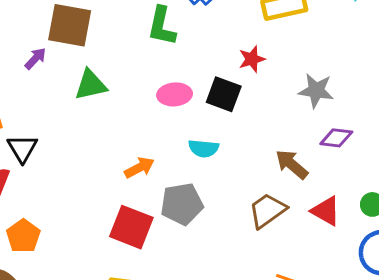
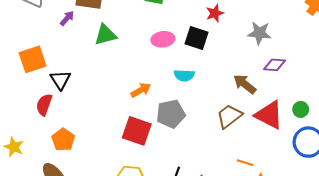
red triangle: (326, 211) -> (269, 115), size x1.4

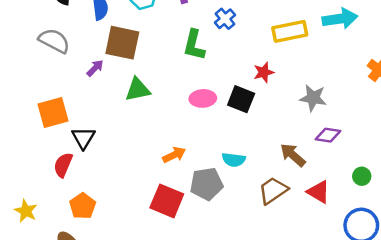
cyan semicircle: (184, 75) -> (234, 160), moved
green circle: (301, 109) -> (362, 176), moved
red triangle: (269, 115) -> (319, 192), size x0.7

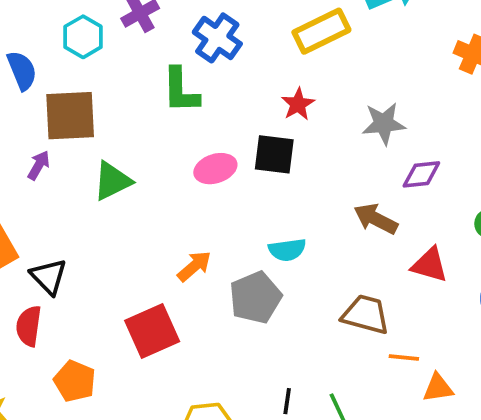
blue cross: (225, 19) -> (217, 38), size x1.4
brown trapezoid: (273, 191) -> (366, 314), moved, turned 64
red square: (167, 201) -> (152, 331), moved, turned -32

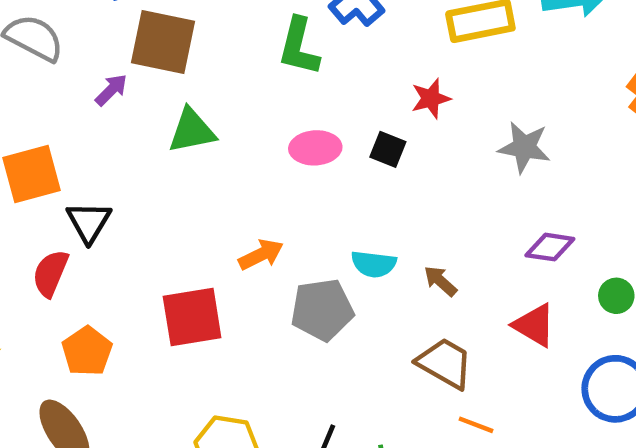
black square: (274, 154) -> (388, 149), size x0.7
purple diamond: (421, 174) -> (550, 247), moved
brown arrow: (376, 219) -> (440, 281), moved, size x0.7

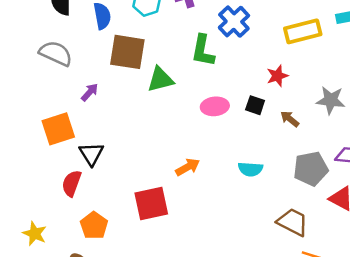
purple arrow: (111, 90) -> (90, 92), moved
green triangle: (192, 131) -> (160, 79), moved
brown arrow: (440, 281) -> (290, 119), moved
gray pentagon: (322, 310) -> (311, 169), moved

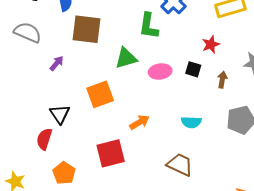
green triangle: (160, 79) -> (126, 58), moved
brown arrow: (290, 119) -> (222, 80), turned 63
orange square: (58, 129) -> (100, 94), moved
brown trapezoid: (293, 222) -> (180, 165), moved

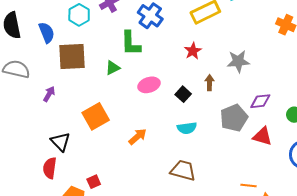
green triangle: (126, 58) -> (113, 68), moved, size x0.7
black square: (193, 69) -> (183, 94), moved, turned 35
red square: (111, 153) -> (94, 182), moved, size x0.5

